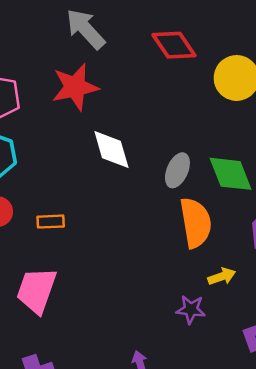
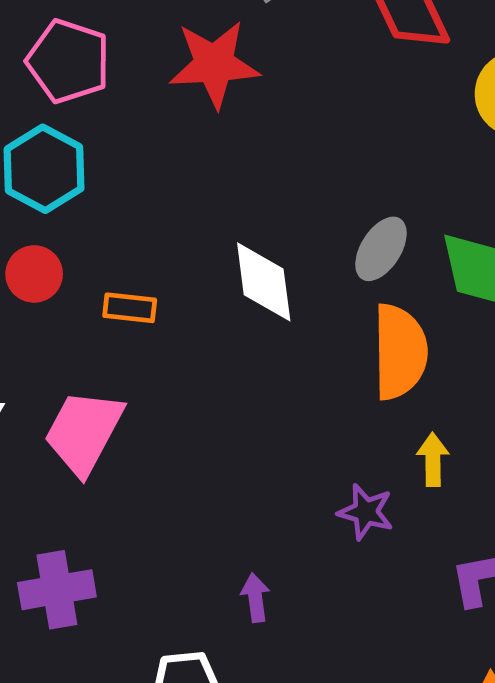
white diamond: (111, 149) -> (264, 282), moved
yellow arrow: (222, 276) -> (433, 460), turned -80

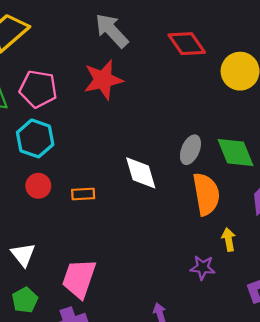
pink trapezoid: (84, 432) -> (79, 278), moved

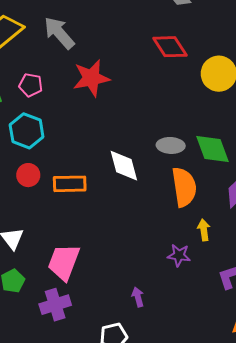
gray arrow: (112, 31) -> (59, 33), moved
pink pentagon: (38, 89) -> (31, 85), size x0.7
gray ellipse: (190, 150) -> (171, 145), turned 68
orange rectangle: (83, 194) -> (70, 184), size x1.5

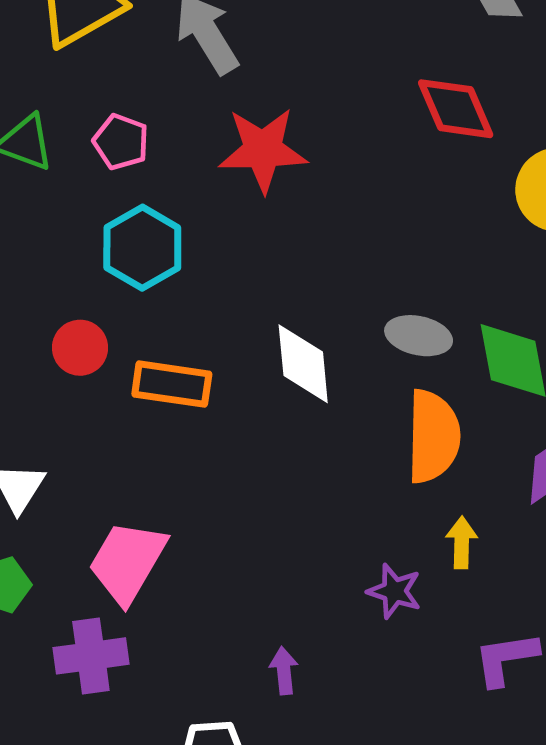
cyan hexagon: (27, 131) -> (142, 248), moved

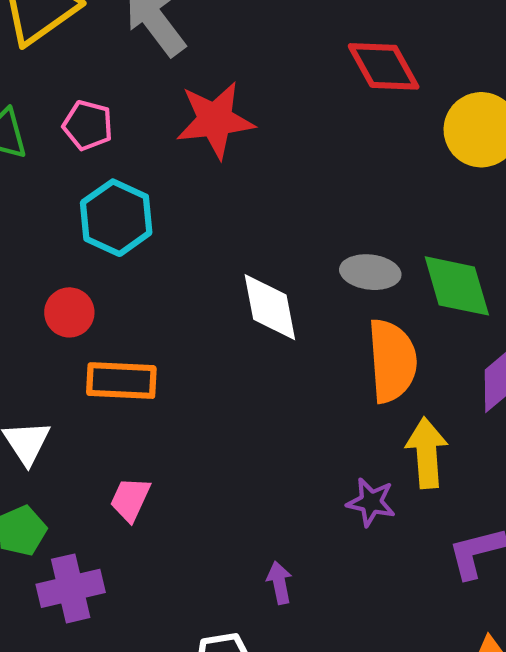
orange rectangle: (172, 384) -> (121, 381), moved
yellow arrow: (462, 543) -> (427, 453), size x1.5
pink trapezoid: (127, 562) -> (130, 499), size x0.6
purple cross: (91, 656) -> (71, 588), moved

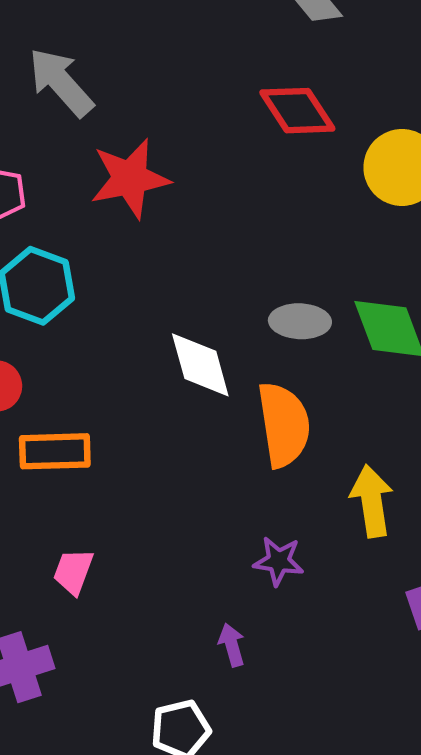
orange semicircle: (392, 361) -> (284, 425), moved
purple star: (371, 502) -> (279, 561), moved

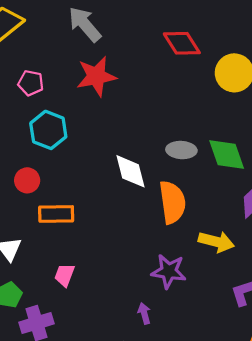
gray arrow: (61, 82) -> (85, 24), moved
yellow arrow: (372, 501) -> (216, 242), turned 112
purple star: (279, 561) -> (169, 271), size x1.4

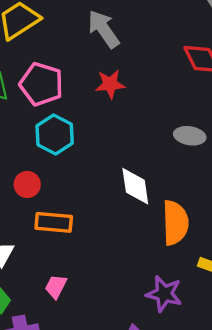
red star: (96, 76) -> (110, 84), size x0.7
pink pentagon: (31, 83) -> (41, 84), size x1.6
gray ellipse: (181, 150) -> (190, 136), moved

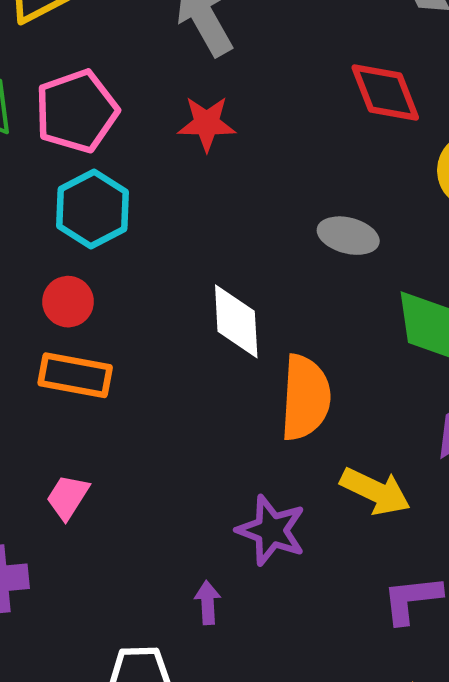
pink pentagon: (41, 84) -> (77, 111), turned 30
red circle: (27, 184) -> (68, 302), moved

